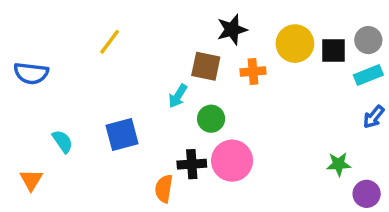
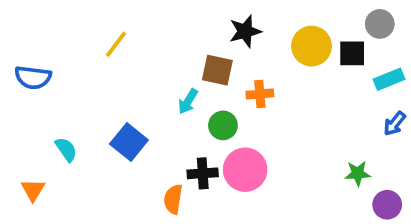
gray circle: (368, 40) -> (380, 24), moved
orange cross: (253, 72) -> (260, 94), moved
blue square: (122, 134) -> (129, 142), turned -36

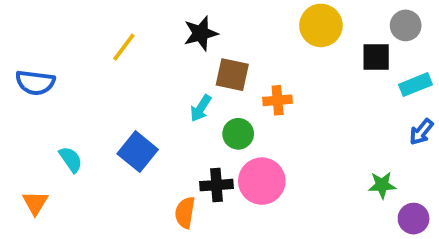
black star: (245, 31) -> (201, 33), moved
yellow circle: (312, 46) -> (321, 25), moved

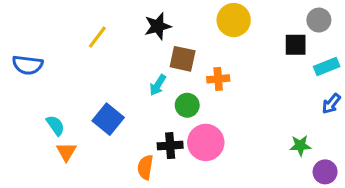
yellow circle: (321, 25) -> (234, 20), moved
orange triangle: (35, 203) -> (66, 152), moved

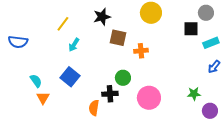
cyan arrow: (158, 85) -> (74, 45), moved
green circle: (187, 105) -> (123, 78), moved
pink circle: (206, 142) -> (149, 98), moved

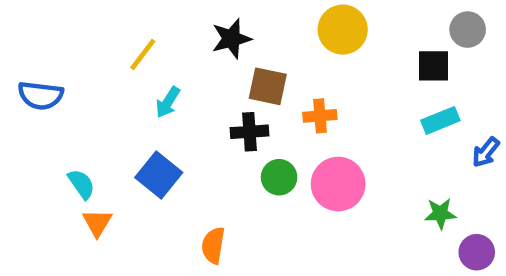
cyan rectangle: (211, 43) -> (440, 120), moved
black cross: (110, 94) -> (250, 132), moved
pink circle: (149, 98) -> (338, 184), moved

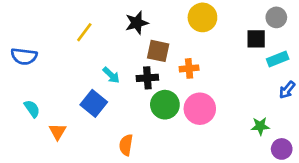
cyan arrow: (168, 102) -> (111, 75), moved, turned -78
cyan rectangle: (440, 120) -> (278, 59), moved
green circle: (279, 177) -> (165, 105), size x1.4
cyan semicircle: (81, 184) -> (32, 109), moved

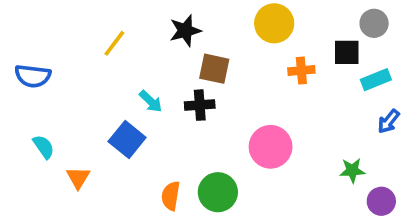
orange cross: (189, 68) -> (301, 71), moved
green circle: (165, 105) -> (218, 192), moved

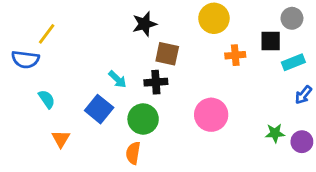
yellow line: (114, 43) -> (47, 34), moved
cyan semicircle: (44, 147) -> (47, 99), moved
green circle: (218, 192) -> (143, 119), moved
purple circle: (381, 201) -> (302, 142), moved

